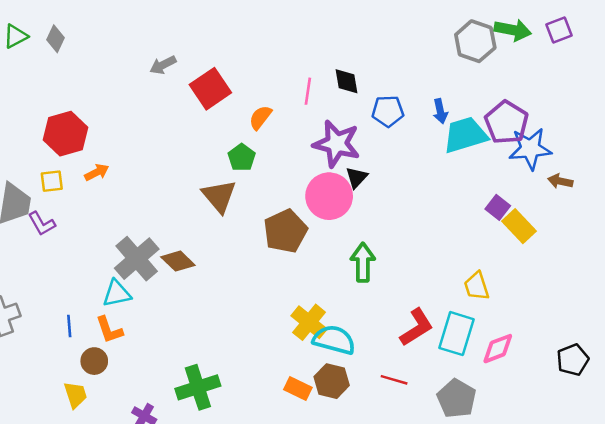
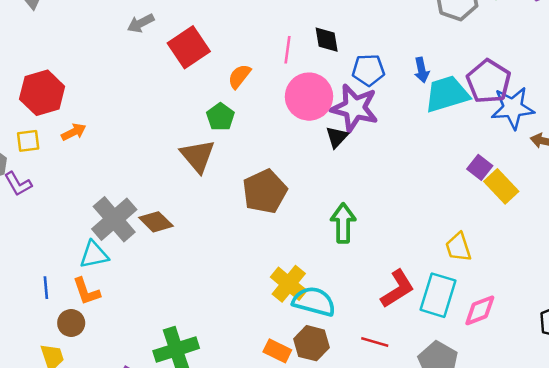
purple star: (337, 144) -> (355, 108), moved
pink circle: (329, 196) -> (309, 97), moved

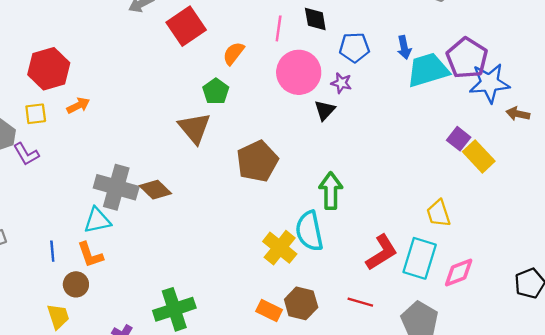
purple star: (355, 108) -> (341, 83), size x0.5
gray cross: (114, 219) -> (116, 187), turned -33
cyan semicircle: (314, 301) -> (309, 231), moved, turned -117

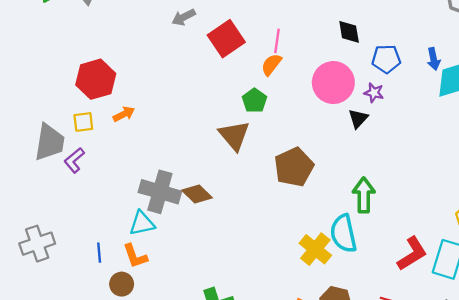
pink line: (279, 28) -> (277, 41), moved
purple L-shape: (26, 154) -> (74, 160), turned 80

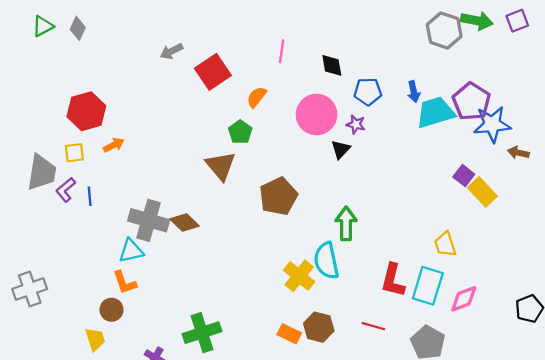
pink line: (277, 41) -> (282, 51), moved
gray cross: (37, 244) -> (30, 289), moved
blue line: (99, 253) -> (90, 196), moved
red L-shape: (412, 254) -> (393, 280), turned 136

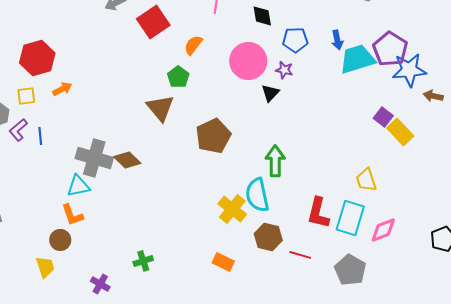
brown hexagon: (319, 327) -> (268, 237), moved
green cross: (202, 333) -> (143, 261), size x0.6

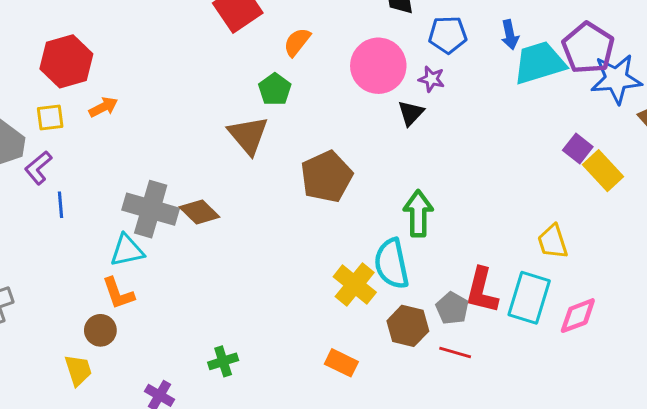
blue line: (40, 136) -> (60, 205), moved
gray pentagon: (350, 270) -> (452, 308), moved, size x0.7

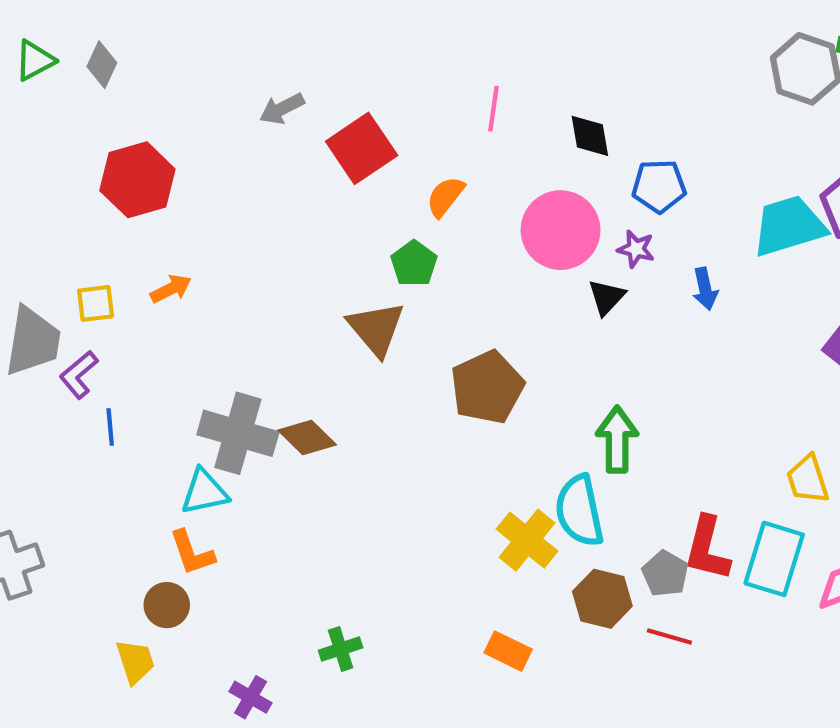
blue arrow: (510, 35) -> (705, 289), moved
red hexagon: (66, 61) -> (137, 180), moved

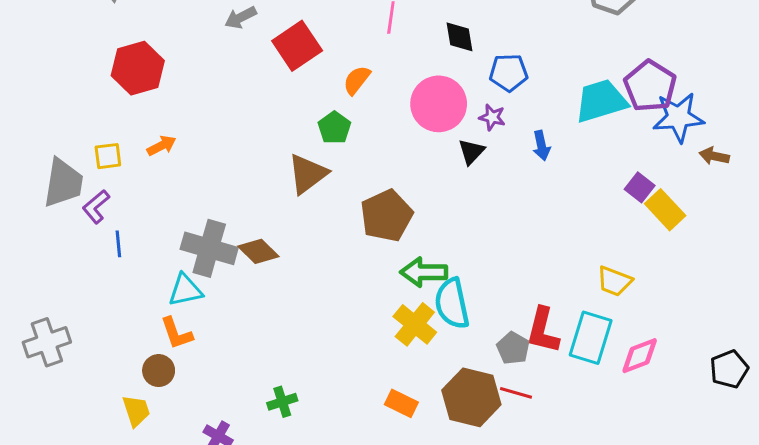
brown triangle: (376, 329) -> (308, 174), turned 33
green arrow: (617, 440) -> (424, 272), moved, turned -90
yellow trapezoid: (808, 479) -> (614, 281), turned -51
brown hexagon: (602, 599) -> (471, 397), moved, size x1.4

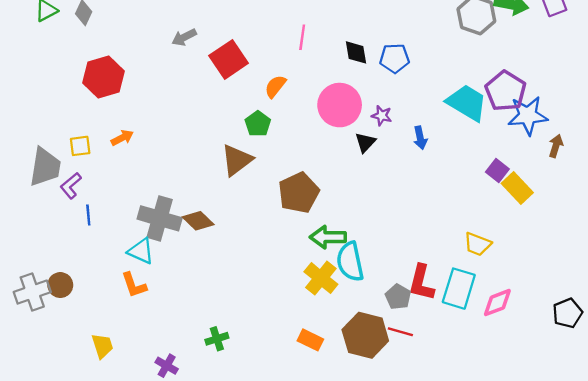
blue pentagon: (509, 73) -> (395, 58), moved
cyan trapezoid: (601, 101) -> (467, 103), turned 48
brown arrow: (714, 156) -> (556, 146), turned 95
cyan triangle: (185, 290) -> (141, 251), turned 36
brown circle: (159, 371) -> (60, 285), moved

